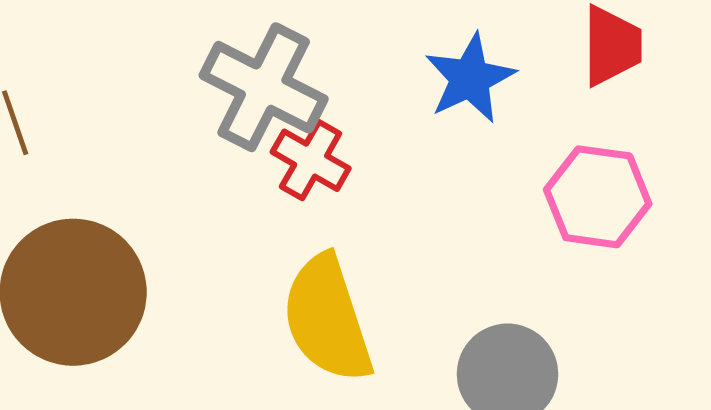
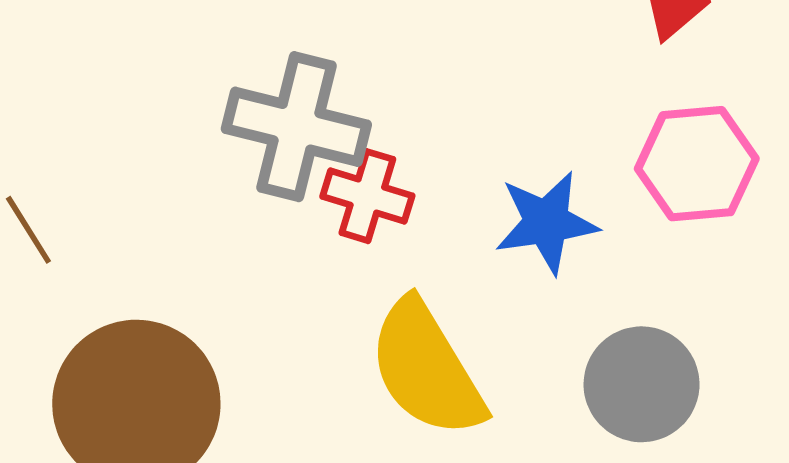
blue star: (470, 78) -> (546, 222), moved, turned 30

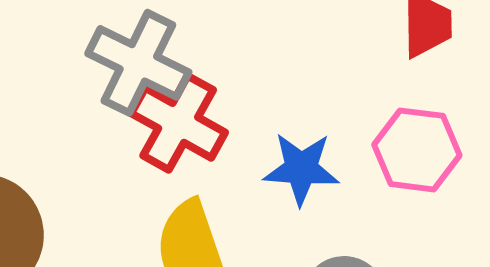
red cross: (367, 196) -> (178, 123), size x1.5

